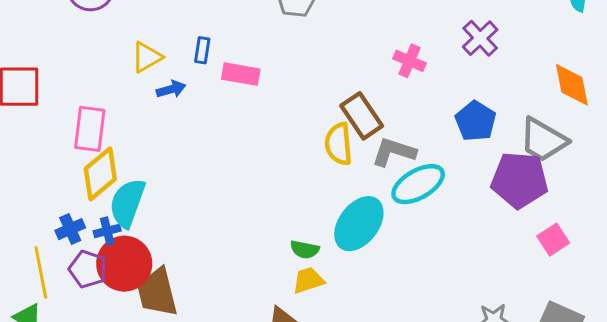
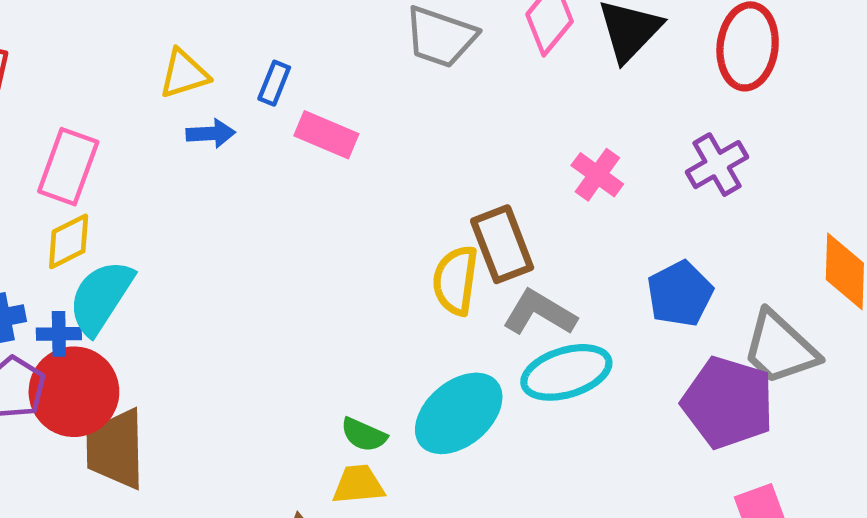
yellow diamond: (100, 174) -> (69, 241), size x0.7

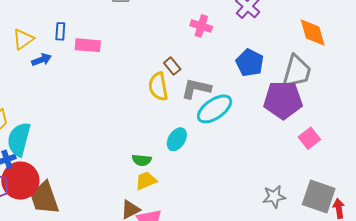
brown rectangle: (502, 244) -> (172, 66), size x0.6
gray trapezoid: (780, 348) -> (297, 71), turned -99
cyan ellipse: (459, 413) -> (177, 139), size x0.6

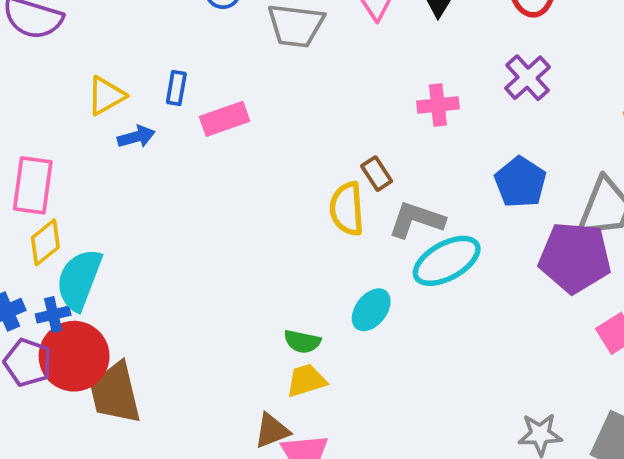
pink cross: (201, 26) -> (438, 105), turned -30
pink rectangle: (88, 45) -> (225, 119), turned -30

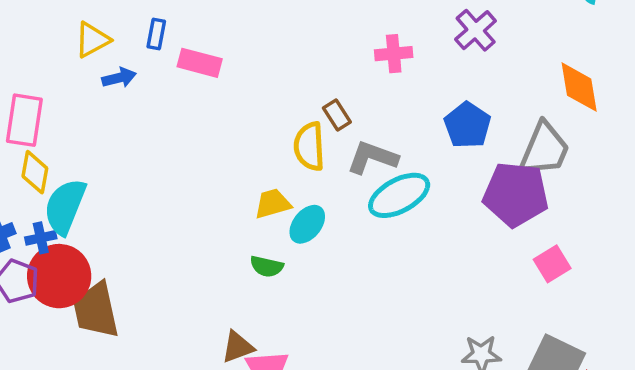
pink rectangle: (225, 119) -> (200, 63), turned 33
yellow diamond: (45, 242) -> (35, 172), turned -42
cyan ellipse: (371, 310) -> (307, 224), moved
yellow trapezoid: (306, 380) -> (273, 204), moved

